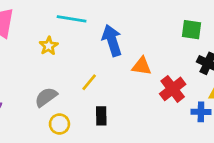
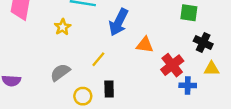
blue arrow: (112, 40) -> (119, 22), turned -136
blue cross: (201, 112) -> (188, 85), moved
yellow circle: (59, 124) -> (83, 96), moved

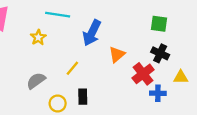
black cross: (203, 43) -> (160, 53), moved
orange triangle: (145, 45) -> (117, 55), turned -48

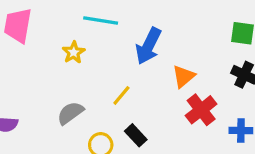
red cross: (143, 74) -> (201, 110), moved
black rectangle: (83, 97) -> (136, 135), turned -42

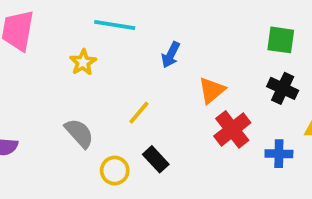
blue arrow: (148, 46) -> (171, 55), size x0.6
gray semicircle: (70, 113) -> (79, 133), turned 84

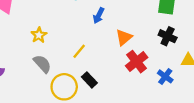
yellow star: (83, 62) -> (39, 35), moved
blue cross: (279, 154) -> (165, 76), turned 35
yellow circle: (115, 171) -> (64, 87), size x1.5

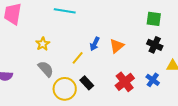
blue arrow: (99, 16) -> (95, 44), moved
red cross: (137, 62) -> (125, 82), moved

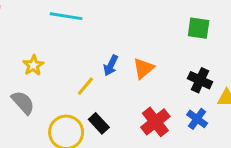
black cross: (155, 45) -> (200, 80), moved
gray semicircle: (46, 69) -> (23, 103), moved

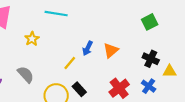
green square: (199, 28) -> (150, 22), turned -35
yellow star: (33, 65) -> (32, 39), moved

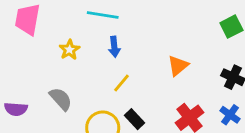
blue arrow: (88, 48) -> (114, 47), moved, turned -32

